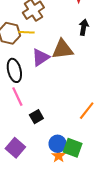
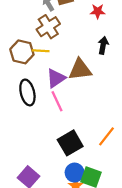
pink line: (17, 97) -> (57, 101), moved
black square: (36, 117) -> (70, 143), moved, size x1.6

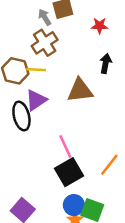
purple triangle: (56, 78) -> (36, 100), moved
pink line: (57, 101) -> (65, 147), moved

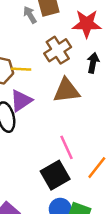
red star: (100, 26) -> (87, 24), size x1.6
brown cross: (45, 43) -> (58, 50), moved
pink line: (65, 147) -> (66, 147), moved

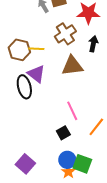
purple triangle: (21, 101) -> (36, 74), turned -48
black square: (55, 175) -> (63, 133), size x0.6

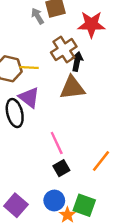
black arrow: (93, 44) -> (77, 62), moved
pink line: (72, 111) -> (57, 143), moved
blue circle: (67, 160) -> (54, 200), moved

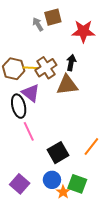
brown cross: (64, 50) -> (46, 68), moved
pink line: (57, 143) -> (29, 131), moved
black square: (61, 168) -> (58, 153), size x1.5

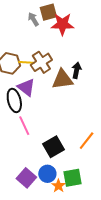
red star: (83, 31) -> (62, 24), moved
black arrow: (71, 63) -> (77, 70), moved
purple square: (20, 184) -> (26, 178), moved
green square: (77, 184) -> (73, 178), turned -30

